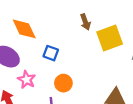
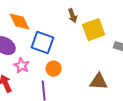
blue square: (51, 53) -> (43, 43), size x1.6

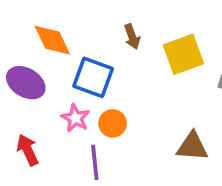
brown arrow: (73, 16) -> (132, 37), moved
pink star: (22, 66) -> (75, 118), moved

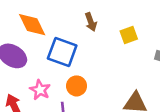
yellow square: (183, 54) -> (129, 35), size x0.6
pink star: (75, 118) -> (40, 90), moved

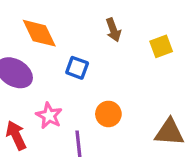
blue square: (62, 52) -> (77, 68), size x0.6
orange circle: (77, 86) -> (108, 114), moved

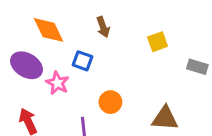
brown arrow: (113, 30) -> (103, 27), moved
pink star: (49, 116) -> (57, 83), moved

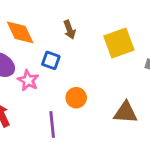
yellow square: (158, 42) -> (119, 43), size x1.6

